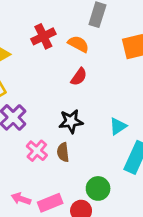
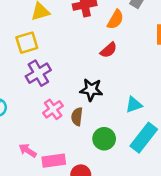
orange semicircle: (78, 44) -> (115, 19), turned 78
green circle: (98, 188) -> (104, 139), moved

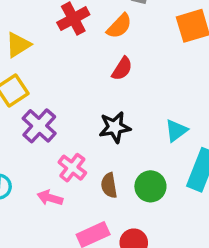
orange semicircle: (115, 19) -> (119, 26), turned 30
brown semicircle: (77, 117) -> (109, 185), moved
pink arrow: (28, 150) -> (50, 198), moved

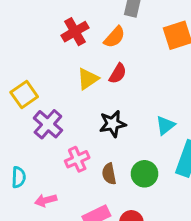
yellow triangle: (18, 45) -> (88, 79), moved
pink cross: (72, 168) -> (77, 159), turned 30
pink arrow: (50, 198) -> (46, 200), moved, turned -30

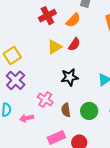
purple cross: (48, 124) -> (16, 80), moved
pink cross: (77, 159) -> (45, 100), turned -35
pink arrow: (46, 200) -> (27, 118), moved

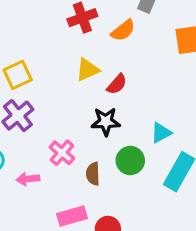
red semicircle: (74, 44) -> (117, 84), moved
green circle: (89, 111) -> (130, 160), moved

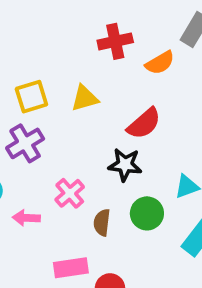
yellow triangle: (88, 70) -> (85, 98), moved
red semicircle: (117, 84) -> (144, 123), size x1.4

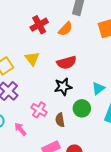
yellow triangle: (85, 98) -> (32, 59), turned -35
red semicircle: (144, 123) -> (67, 63), turned 42
pink arrow: (26, 218) -> (20, 129), turned 64

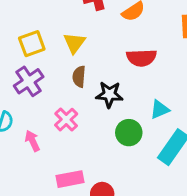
red semicircle: (67, 63) -> (141, 58), moved
brown semicircle: (60, 120) -> (79, 77), moved

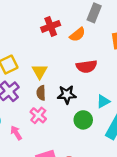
yellow triangle: (74, 43) -> (40, 72), moved
brown semicircle: (79, 77) -> (41, 93), moved

